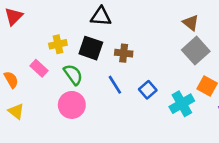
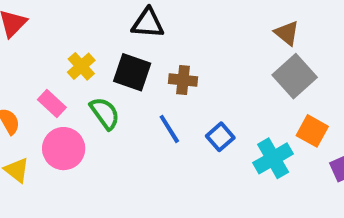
yellow cross: (58, 44) -> (81, 66), turned -30
pink circle: (72, 105) -> (64, 149), moved

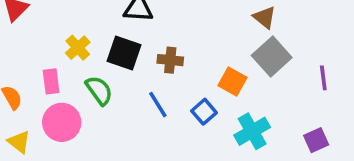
pink rectangle: (52, 104) -> (51, 81), turned 40
orange square: (312, 131) -> (233, 81), moved

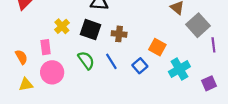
gray square: (272, 57) -> (198, 25), moved
green semicircle: (99, 90) -> (86, 60), moved
cyan cross: (252, 131) -> (179, 69), moved
yellow triangle: (19, 142) -> (26, 84), turned -48

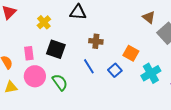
yellow cross: (62, 26) -> (44, 22), moved
black square: (91, 30) -> (56, 49), moved
green semicircle: (86, 60) -> (60, 82), moved

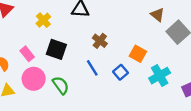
brown cross: (96, 41) -> (100, 41), turned 32
pink rectangle: (29, 53) -> (27, 54), turned -32

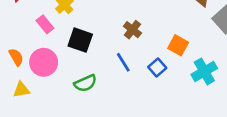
pink rectangle: (27, 54) -> (45, 24), moved
pink circle: (34, 79) -> (44, 62), moved
green semicircle: (61, 85) -> (85, 83), turned 102

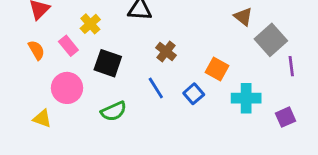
orange semicircle: (16, 57) -> (36, 50), moved
cyan cross: (204, 71) -> (246, 98), turned 30
yellow triangle: (21, 90) -> (42, 119), turned 30

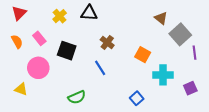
yellow cross: (90, 24) -> (60, 16), moved
blue square: (194, 94) -> (137, 98), moved
green semicircle: (114, 111) -> (77, 97), moved

